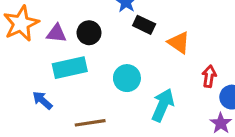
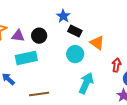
cyan circle: (127, 78) -> (75, 54), moved

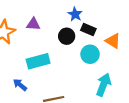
purple triangle: (18, 36) -> (33, 24), moved
black circle: (39, 36) -> (67, 36), moved

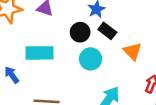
cyan circle: (90, 54) -> (91, 59), moved

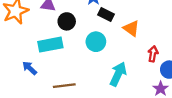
black circle: (80, 32) -> (67, 21), moved

